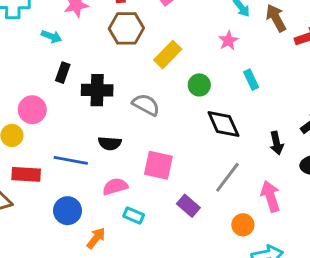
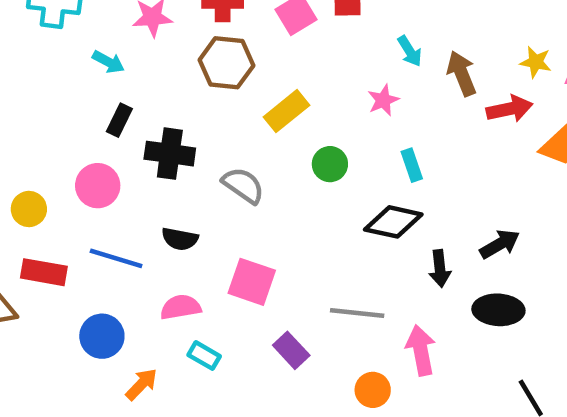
pink circle: (32, 110) -> (98, 186), moved
black diamond: (223, 124) -> (393, 222), moved, turned -60
gray line: (227, 177) -> (357, 313), turned 52

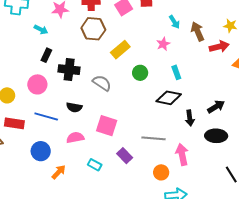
cyan rectangle: (204, 356) -> (95, 165), moved

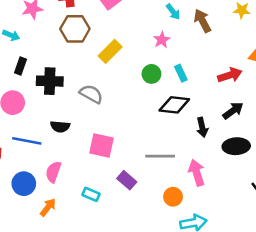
red arrow: (219, 47) -> (230, 75), moved
green circle: (140, 73) -> (151, 74), moved
pink semicircle: (75, 138) -> (53, 172), moved, turned -54

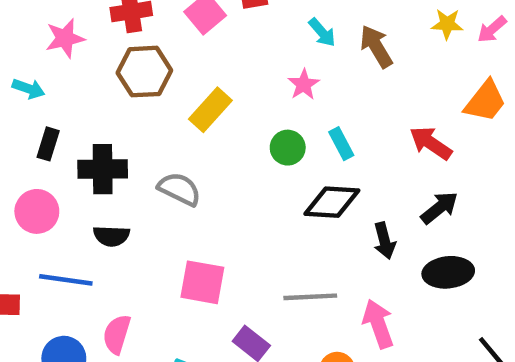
red arrow: (230, 75) -> (431, 143), turned -125
black semicircle: (60, 127) -> (111, 236), moved

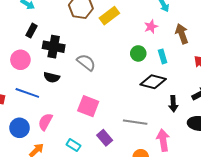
brown arrow: (376, 46) -> (182, 34), moved
yellow rectangle: (210, 110) -> (109, 16), moved

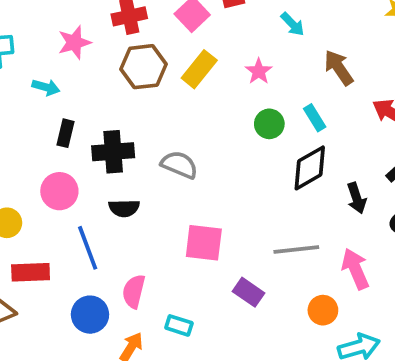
pink star: (151, 27) -> (259, 71), moved
black diamond: (153, 82) -> (310, 168), turned -30
blue line: (27, 93) -> (88, 248), turned 65
cyan rectangle: (73, 145) -> (179, 325), moved

